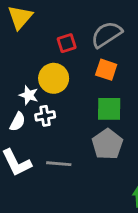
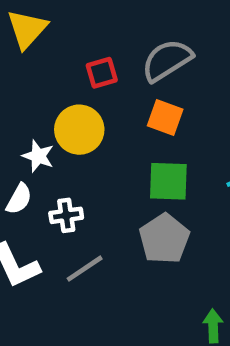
white cross: (45, 116) -> (66, 215), moved
gray line: (59, 164) -> (85, 269), turned -40

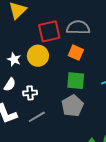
gray semicircle: (167, 60) -> (78, 28), turned 30
red square: (102, 73) -> (49, 31), size x1.6
white star: (38, 156) -> (14, 59), moved

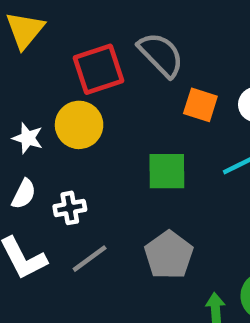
gray semicircle: (78, 28) -> (161, 55), turned 50
orange square: (76, 53) -> (200, 105), moved
gray pentagon: (72, 106) -> (169, 255), moved

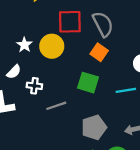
orange square: (200, 105) -> (99, 52), moved
gray pentagon: (169, 255) -> (94, 127), moved
gray line: (90, 259) -> (56, 106), moved

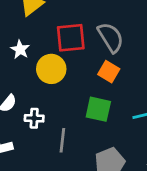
white star: (24, 45) -> (20, 49), moved
gray line: (56, 106) -> (62, 140), turned -60

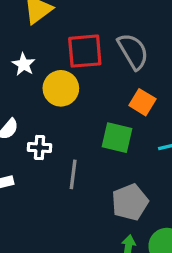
orange square: (109, 72) -> (142, 102), moved

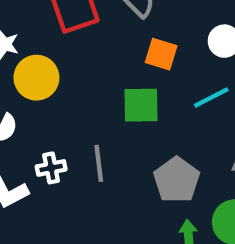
yellow circle: (61, 88) -> (36, 78), moved
white cross: (39, 147) -> (51, 168), moved

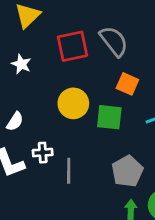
yellow circle: (36, 78) -> (73, 103), moved
gray line: (99, 163) -> (69, 171), moved

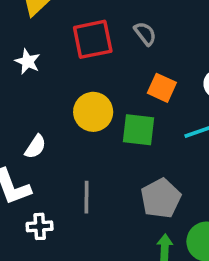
gray semicircle: (114, 41) -> (145, 34), size x0.6
white semicircle: (15, 121) -> (35, 147), moved
white cross: (43, 153) -> (40, 226), moved

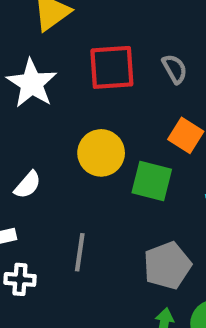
white star: (28, 62) -> (32, 83), size x1.6

